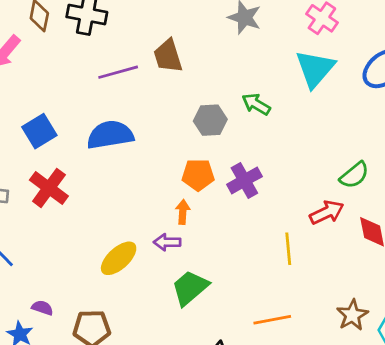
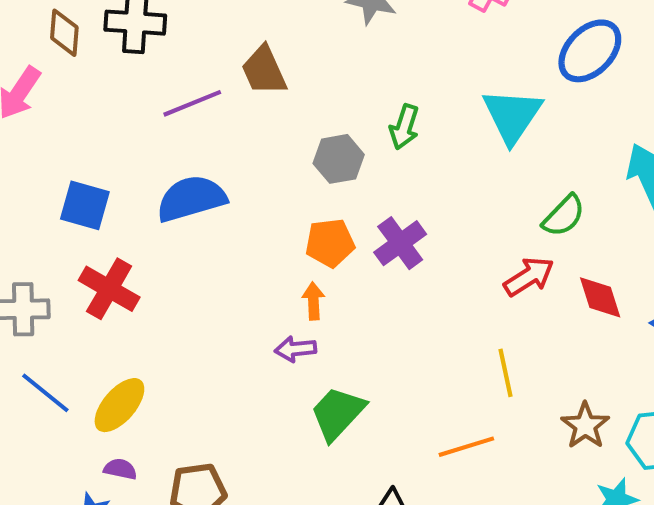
cyan triangle: (315, 69) -> (512, 116), moved
green arrow: (256, 104) -> (404, 127), turned -96
blue square: (39, 131) -> (85, 205), turned -36
yellow line: (288, 249) -> (505, 373), moved
yellow ellipse: (119, 258) -> (119, 405), moved

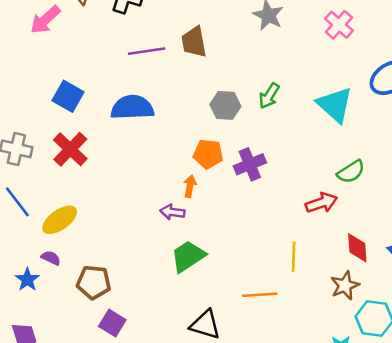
cyan triangle: (512, 116) -> (335, 105), turned -36
red diamond: (600, 297) -> (357, 248), moved
brown star: (585, 426) -> (345, 286), moved

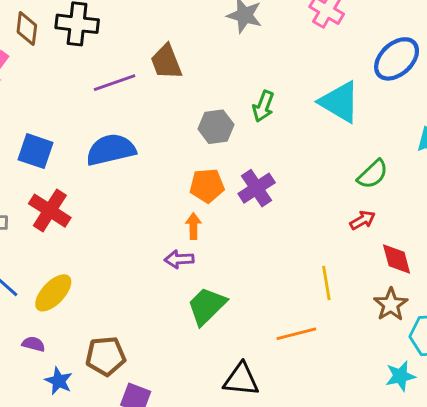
red arrow: (322, 203) -> (362, 220), moved, size x0.7
purple semicircle: (51, 258) -> (33, 344), moved
blue star: (27, 280) -> (59, 381), moved

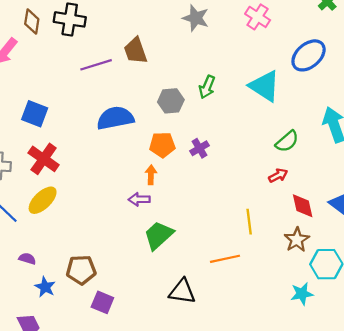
blue semicircle: (111, 150) -> (115, 118), moved
purple cross: (257, 188) -> (199, 148), size x0.7
yellow ellipse: (53, 293) -> (43, 200), moved

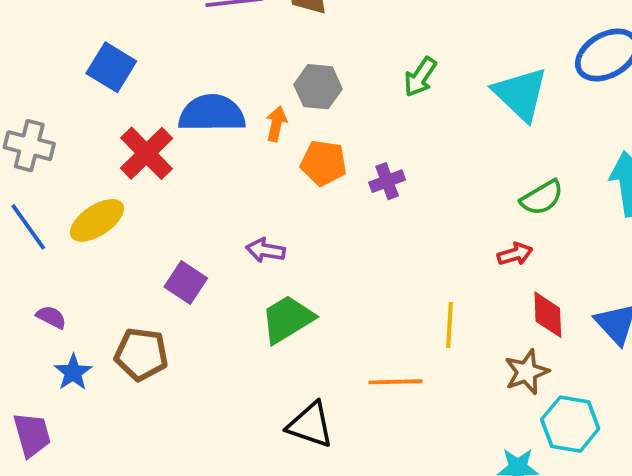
gray hexagon: (171, 101) -> (318, 87), moved
blue semicircle: (115, 118) -> (212, 113), moved
red cross: (44, 159) -> (146, 153), moved
orange arrow: (151, 175) -> (276, 124), moved
purple square: (102, 302) -> (186, 282), moved

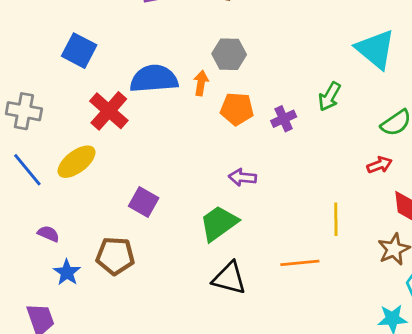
green arrow: (420, 77) -> (329, 96), moved
purple arrow: (266, 250) -> (242, 177), moved
black triangle: (310, 425) -> (229, 278), moved

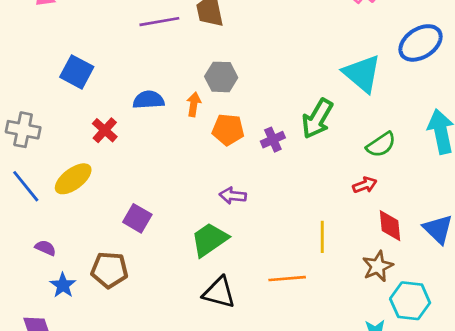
blue semicircle: (154, 79) -> (148, 100), size x0.7
green arrow: (329, 96) -> (317, 119), size x1.4
red cross: (109, 111) -> (105, 130), size x0.7

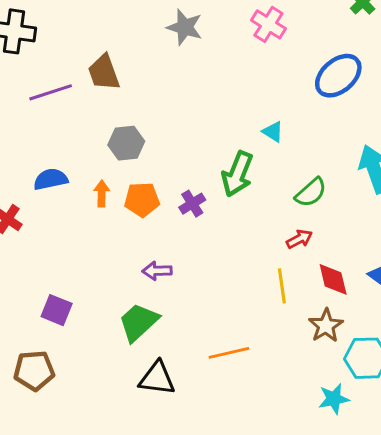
cyan triangle: (362, 74) -> (273, 132), moved, size x0.5
orange arrow: (194, 104) -> (102, 194), moved
yellow line: (322, 237) -> (282, 286), moved

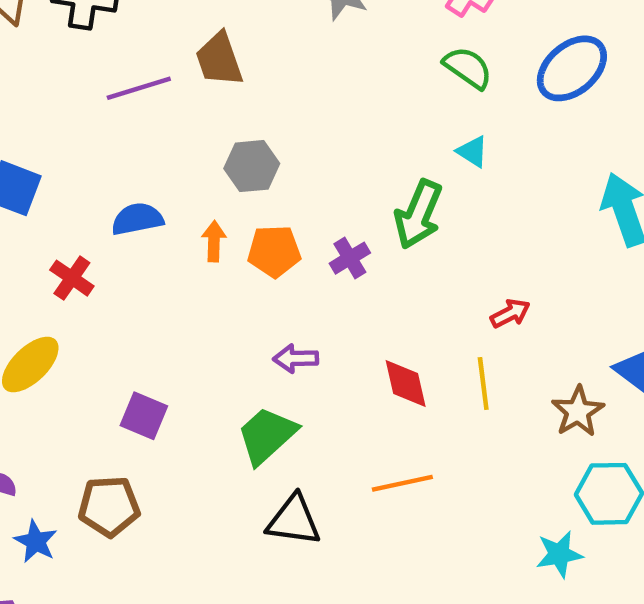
green semicircle: (311, 193) -> (468, 68), moved, turned -104
red diamond: (333, 279) -> (406, 383), moved
brown star: (326, 326) -> (578, 411), moved

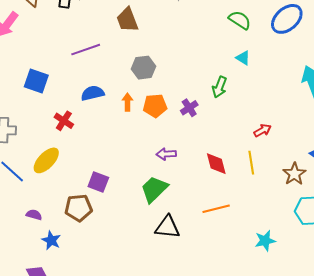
purple line: (139, 88) -> (86, 50), moved
green arrow: (418, 214) -> (220, 87), size x0.7
brown pentagon: (109, 506) -> (78, 208), moved
cyan star: (559, 554) -> (265, 241), moved

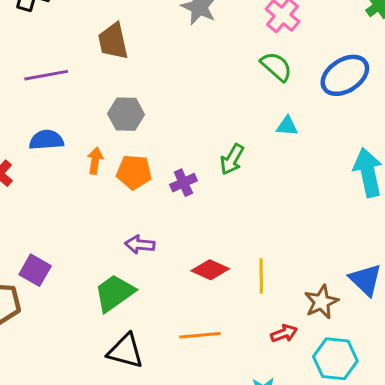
cyan triangle: (243, 58) -> (287, 126), moved, turned -35
red arrow: (262, 130) -> (284, 333), moved
red diamond: (216, 164) -> (210, 270), turned -60

